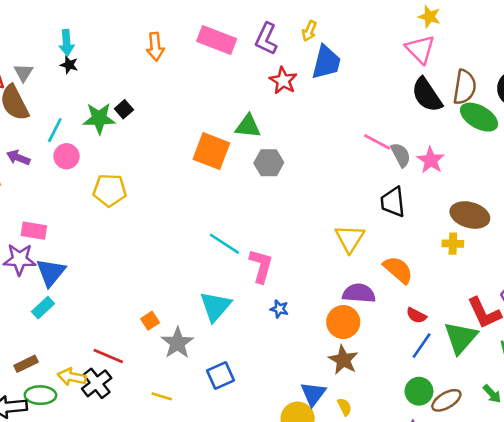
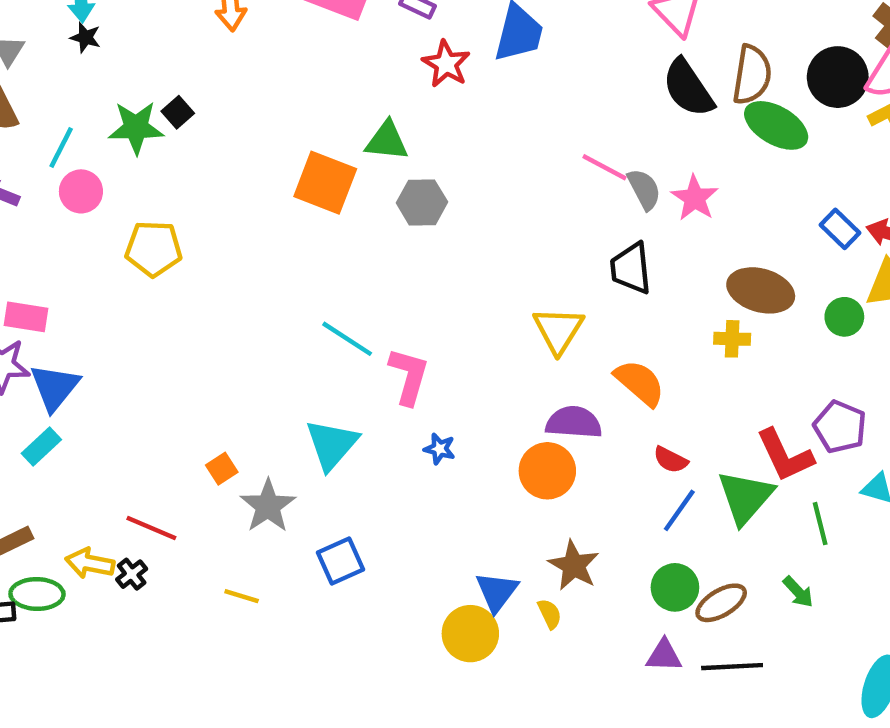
brown star: (343, 360) -> (574, 565), moved
black cross: (97, 383) -> (132, 574), size x0.6

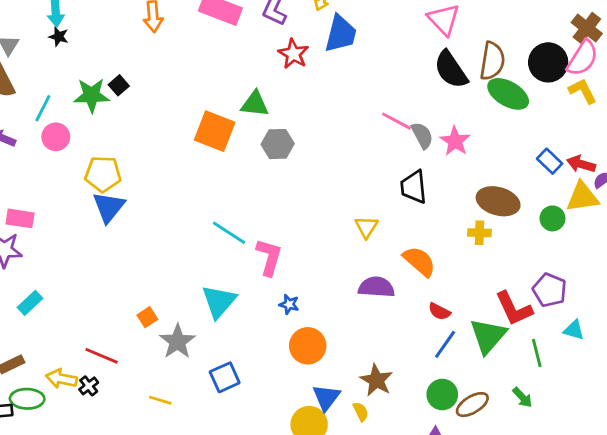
yellow triangle: (558, 330) -> (366, 227), size x0.7
blue triangle: (55, 387) -> (109, 207), moved
orange circle: (547, 471) -> (308, 346), moved

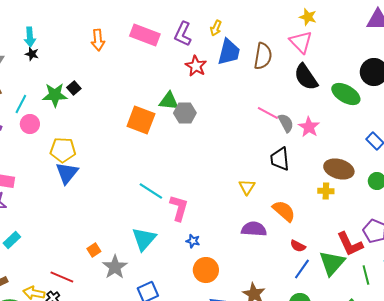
brown semicircle: (492, 61) -> (263, 56), moved
gray hexagon: (278, 144) -> (185, 113), moved

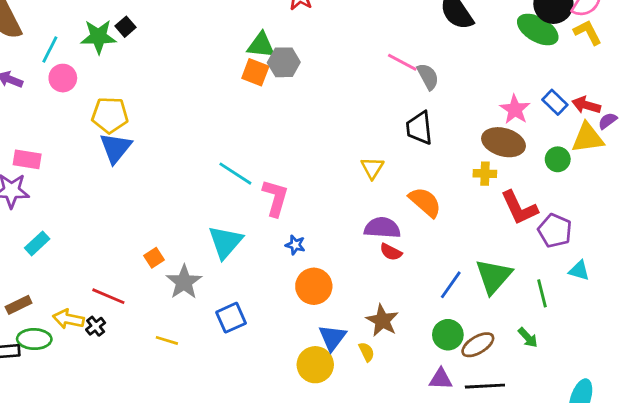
green ellipse: (346, 94) -> (538, 30), moved
orange square: (141, 120) -> (255, 72), moved, size x0.7
pink star: (309, 127) -> (515, 109), moved
red L-shape: (350, 244) -> (519, 208), moved
red semicircle: (298, 246) -> (391, 252), moved

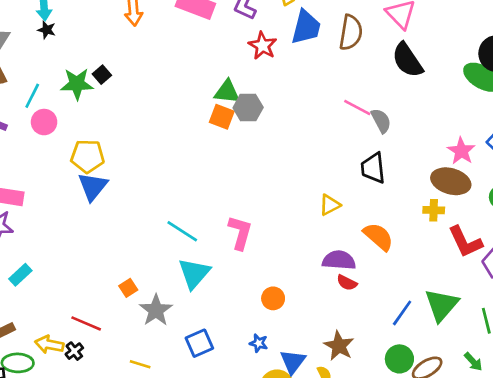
yellow triangle: (372, 168) -> (330, 205), turned 30
cyan line: (235, 174) -> (182, 231), moved
blue star: (295, 245) -> (259, 343), moved
orange circle: (314, 286) -> (273, 298), moved, size x0.7

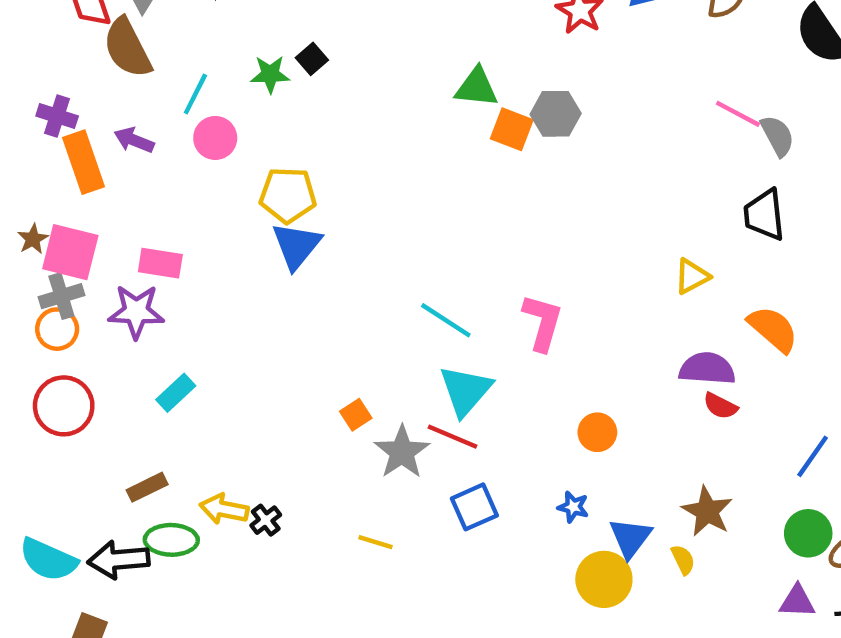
green star: (77, 84) -> (270, 74), size x0.7
green triangle: (227, 92) -> (477, 87), moved
red line: (86, 323) -> (452, 437), moved

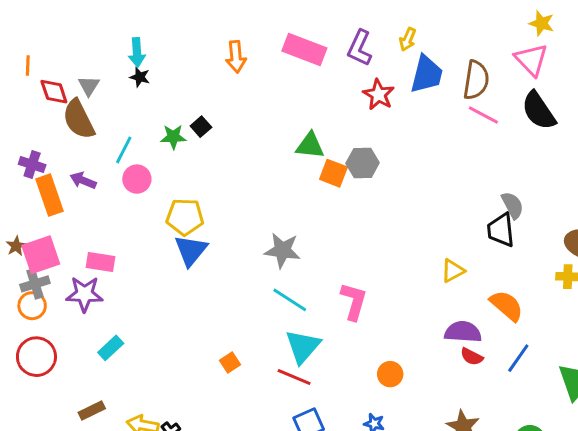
pink line: (738, 114) -> (483, 115), moved
gray semicircle: (777, 136) -> (512, 205), moved
pink square: (70, 252) -> (41, 255), turned -33
gray star: (402, 452) -> (282, 250), moved, turned -30
blue line: (813, 456) -> (518, 358), moved

